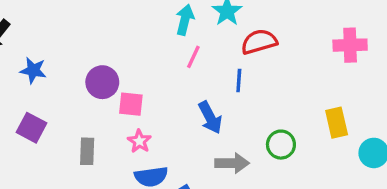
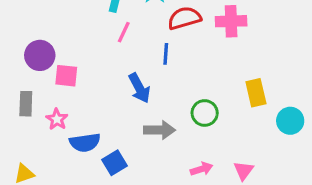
pink cross: (350, 45) -> (231, 21), moved
pink star: (139, 141) -> (57, 119), moved
gray rectangle: (87, 151) -> (26, 104), moved

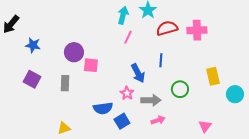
blue line: (166, 54) -> (161, 60), moved
pink star: (57, 119) -> (127, 93), moved
pink arrow: (202, 169) -> (158, 120), moved

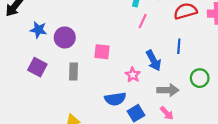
purple circle: (74, 52) -> (65, 37), moved
pink star: (127, 93) -> (133, 75), moved
pink arrow: (158, 120) -> (167, 113), moved, turned 64

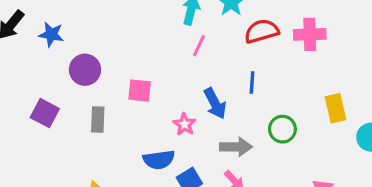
blue star: (38, 30) -> (51, 34), moved

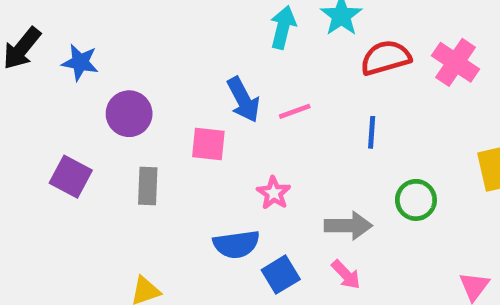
pink cross: (310, 34) -> (456, 62), turned 36
pink line: (199, 46) -> (295, 111), moved, turned 45
blue arrow: (215, 103) -> (243, 100), moved

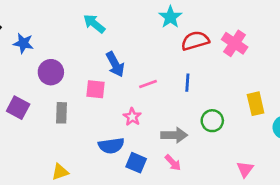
cyan arrow: (283, 27) -> (94, 24), moved, turned -65
pink line: (295, 111) -> (148, 84), moved
blue square: (281, 275) -> (136, 163), turned -36

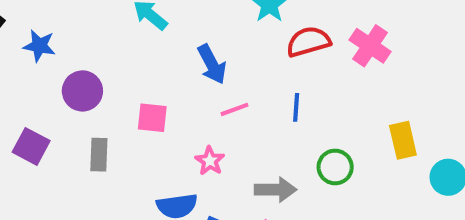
blue arrow: (115, 64) -> (212, 64), moved

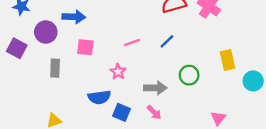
blue arrow: (212, 64) -> (74, 17), moved, turned -60
blue line: (296, 107) -> (167, 41), turned 42
purple square: (31, 146) -> (17, 48), moved

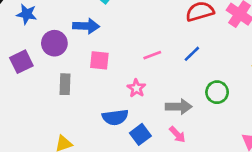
purple square: (17, 48) -> (21, 62), turned 36
blue square: (122, 112) -> (140, 134), turned 30

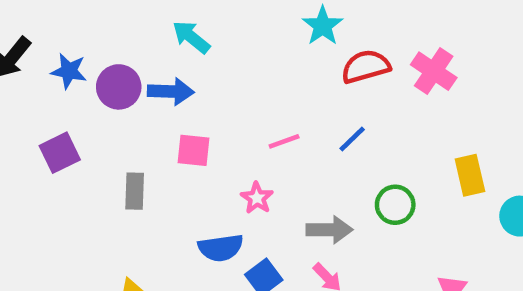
purple circle: (54, 43) -> (119, 87), moved

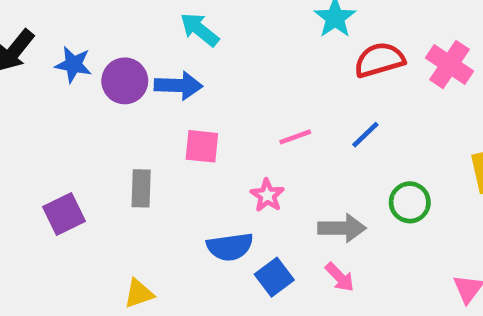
purple square: (60, 153) -> (64, 214), moved

